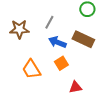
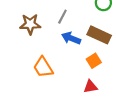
orange square: (61, 63) -> (94, 61), moved

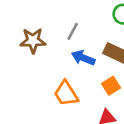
orange trapezoid: (43, 67) -> (66, 94), moved

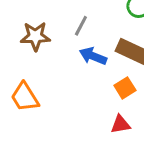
orange trapezoid: (66, 94) -> (25, 97), moved

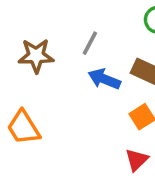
red triangle: (120, 124) -> (137, 160), turned -35

